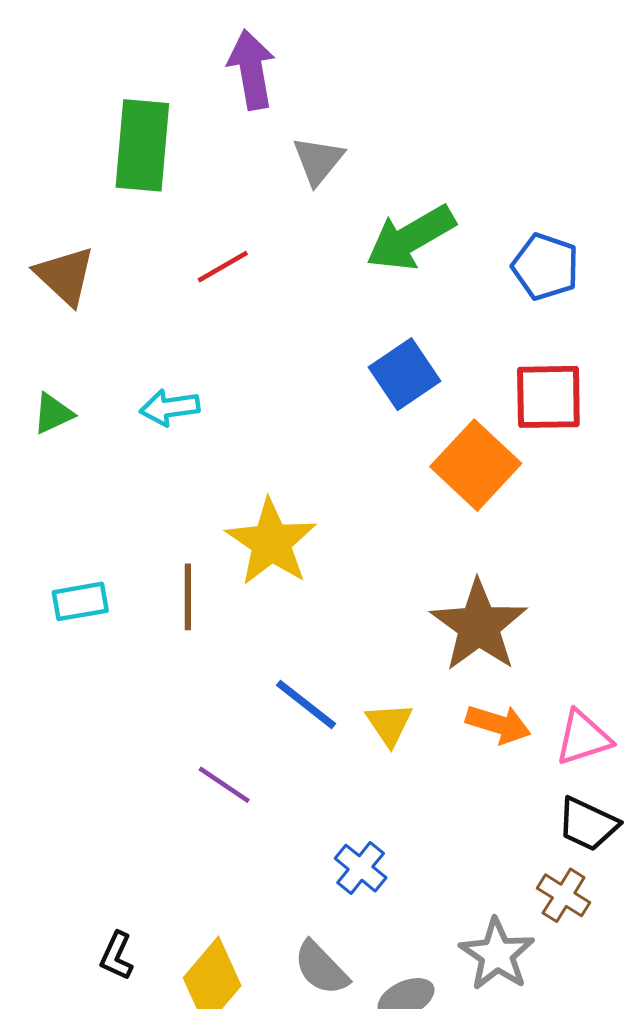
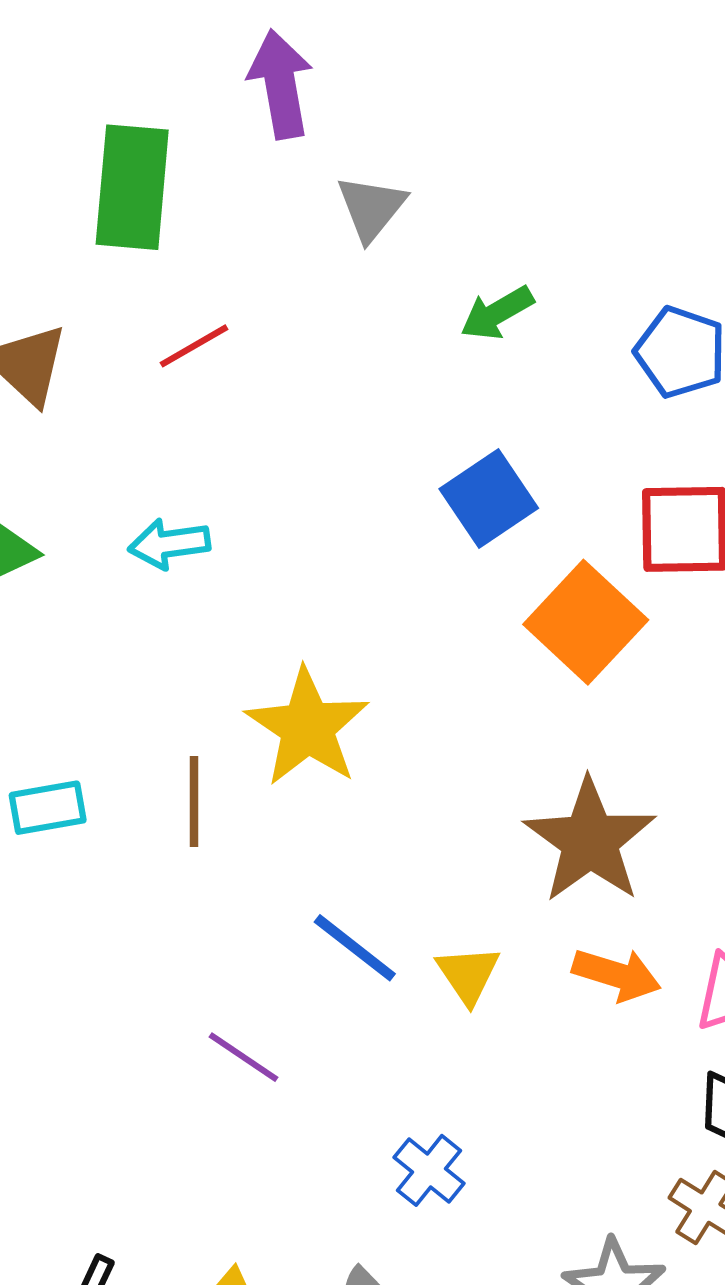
green arrow: (411, 238) -> (497, 313), size x0.6
red line: (223, 267) -> (194, 346), moved

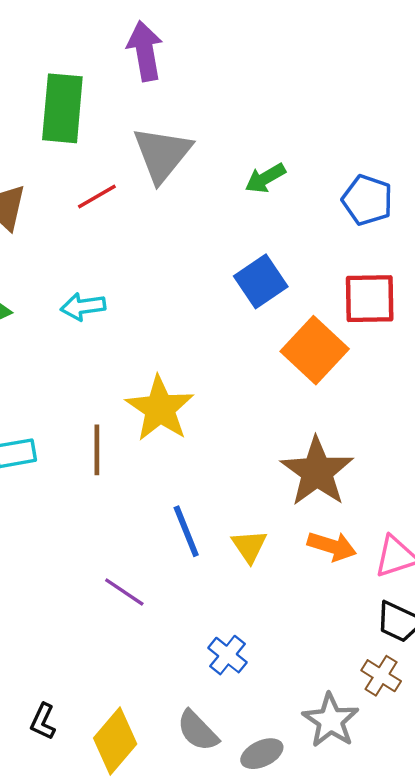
gray triangle: (371, 208) -> (162, 154), moved, size x1.5
blue line: (355, 948) -> (186, 531), turned 30

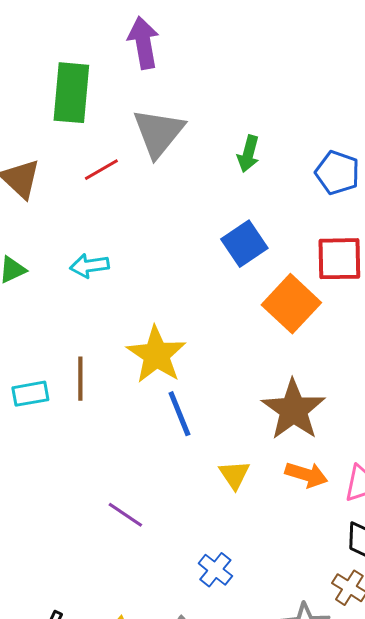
green arrow: (265, 178) -> (248, 154), turned -45
brown line: (97, 450) -> (80, 379), moved
blue line: (186, 531) -> (179, 414), moved

